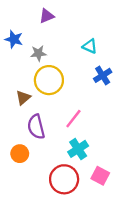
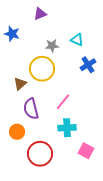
gray star: (38, 53) -> (52, 46), moved
cyan cross: (78, 149) -> (67, 128), turned 30
red circle: (64, 179) -> (40, 154), moved

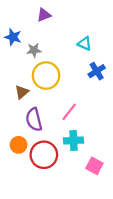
gray star: (52, 46) -> (34, 50), moved
red circle: (40, 154) -> (44, 155), moved

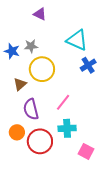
purple triangle: (44, 15) -> (40, 14), turned 48
blue star: (13, 37) -> (12, 51), moved
cyan triangle: (85, 44) -> (77, 40), size x1.6

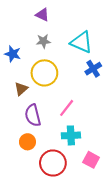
gray star: (31, 46) -> (43, 41), moved
orange circle: (17, 132) -> (27, 142), moved
red circle: (40, 141) -> (53, 163), moved

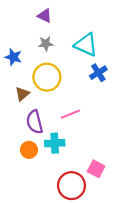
pink line: (67, 108) -> (70, 114), turned 30
cyan cross: (71, 135) -> (55, 143), moved
red circle: (53, 163) -> (71, 186), moved

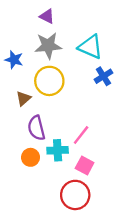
gray star: (46, 44) -> (48, 46), size x1.6
pink line: (70, 114) -> (81, 135), moved, turned -30
pink square: (96, 169) -> (85, 166), moved

